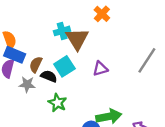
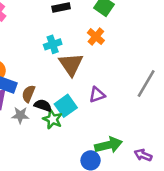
cyan cross: (62, 31) -> (53, 44), moved
cyan square: (64, 66) -> (66, 106), moved
green star: (57, 103) -> (53, 119), moved

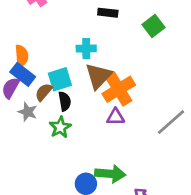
orange cross: (96, 37) -> (119, 89), moved, size x1.6
black semicircle: (43, 105) -> (65, 101), moved, turned 42
cyan square: (66, 106) -> (60, 79), moved

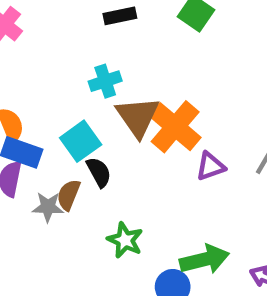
brown semicircle: (44, 92) -> (69, 195), moved
purple triangle: (116, 117) -> (210, 166), moved
green star: (60, 127) -> (125, 240), moved

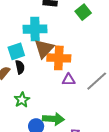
cyan cross: (105, 81) -> (35, 29), size x1.6
orange cross: (175, 127) -> (59, 58), turned 35

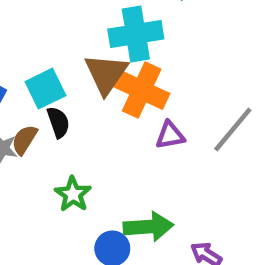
cyan cross: (35, 29) -> (136, 34), moved
orange cross: (59, 58) -> (142, 90), turned 30

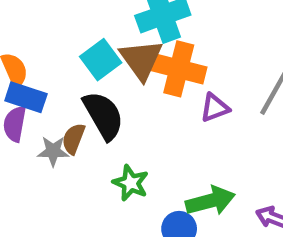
cyan square: (45, 89) -> (101, 60), moved
black semicircle: (58, 122) -> (103, 116), size x1.6

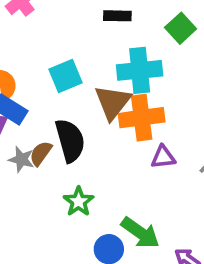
cyan square: (101, 60) -> (66, 76), moved
orange cross: (179, 69) -> (142, 118), turned -36
green arrow: (210, 201) -> (140, 233), turned 36

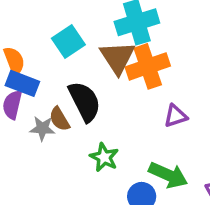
brown semicircle: (41, 153) -> (59, 119), turned -55
purple triangle: (163, 157) -> (176, 116), moved

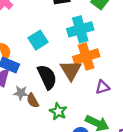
brown triangle: (118, 57) -> (71, 70), moved
brown semicircle: (59, 119) -> (33, 101), moved

